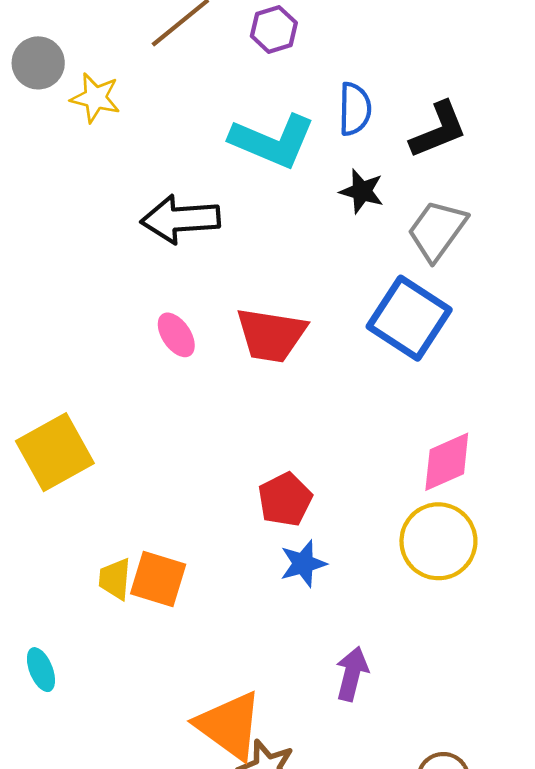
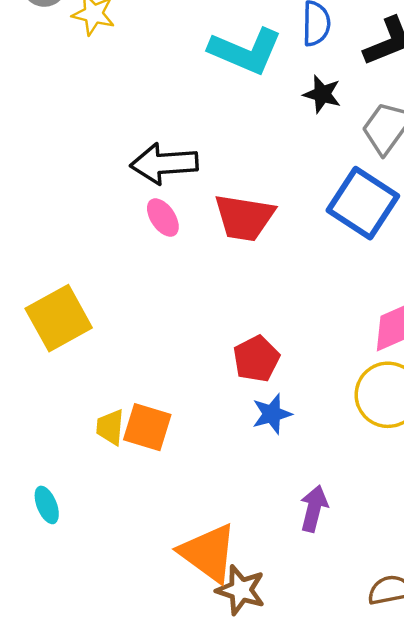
black arrow: (180, 219) -> (164, 164), moved

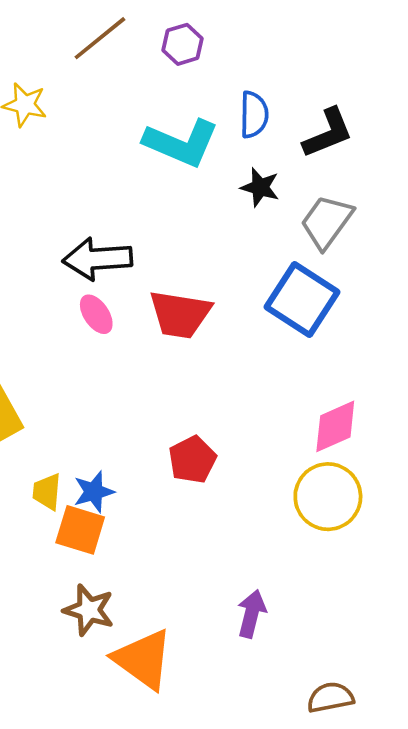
blue star: (272, 414) -> (94, 492), moved
yellow trapezoid: (110, 427) -> (47, 492), moved
brown star: (241, 590) -> (89, 610), moved

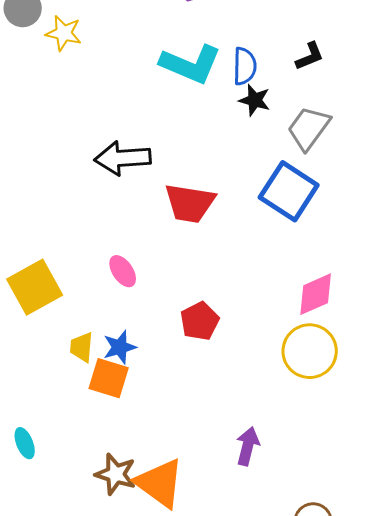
blue semicircle: (254, 115) -> (245, 66), moved
black L-shape: (328, 133) -> (310, 56), size x0.7
pink ellipse: (96, 314) -> (123, 271), moved
brown star: (89, 610) -> (116, 474), moved

